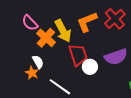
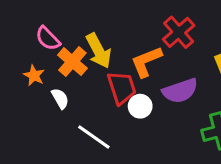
orange L-shape: (87, 22) -> (146, 62), moved
orange star: (32, 73) -> (34, 75), moved

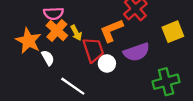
pink semicircle: (48, 38) -> (53, 13), moved, turned -48
yellow arrow: (99, 51) -> (76, 33), moved, size x0.6
orange star: (34, 75) -> (28, 41), size x1.6

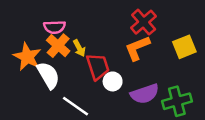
orange L-shape: (111, 31) -> (137, 48), moved
purple semicircle: (136, 52) -> (145, 94), moved
white semicircle: (48, 58) -> (48, 75), size x1.6

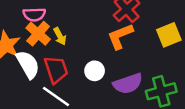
red trapezoid: (98, 67) -> (56, 70), moved

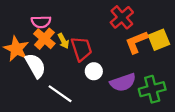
orange L-shape: (120, 36) -> (136, 42), moved
red trapezoid: (56, 70) -> (81, 49), moved

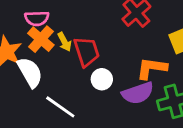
orange L-shape: (136, 42) -> (152, 68), moved, turned 30

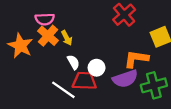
red trapezoid: (87, 52) -> (84, 81), moved, turned -70
white semicircle: (30, 72) -> (73, 62), moved, size x0.6

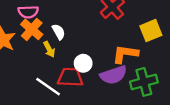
yellow arrow: (67, 38) -> (49, 49), moved
white semicircle: (73, 62) -> (59, 32), moved

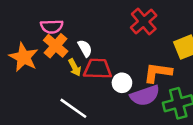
white circle: (83, 63) -> (122, 83), moved
red trapezoid: (70, 77) -> (98, 69), moved

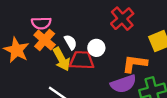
yellow arrow: (75, 67) -> (61, 59), size x1.5
white circle: (122, 83) -> (96, 48), moved

